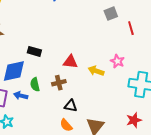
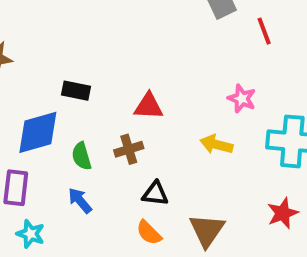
yellow arrow: (96, 71) -> (216, 144), moved
blue arrow: (21, 96) -> (80, 201), moved, turned 40

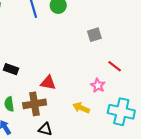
red line: (264, 31) -> (115, 66), moved, turned -40
brown cross: (129, 149) -> (35, 104), size x1.5

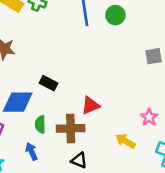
red triangle: (48, 83) -> (90, 105), turned -42

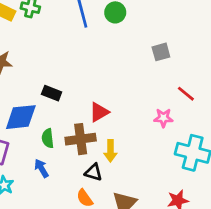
pink star: (149, 117) -> (163, 118), turned -30
yellow arrow: (125, 141) -> (110, 151), moved, turned -114

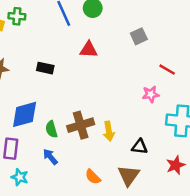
black rectangle: (52, 93) -> (45, 68), moved
red triangle: (99, 112) -> (89, 50), moved, turned 42
black triangle: (94, 172) -> (139, 147), moved

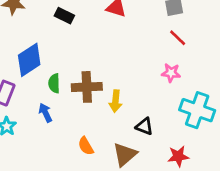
red line: (167, 70) -> (178, 38), moved
blue diamond: (25, 114) -> (29, 60), turned -32

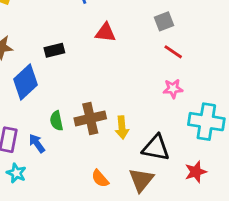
black rectangle: (64, 16) -> (54, 50), turned -30
blue diamond: (29, 60) -> (26, 82), moved
blue arrow: (45, 113) -> (37, 143), moved
black triangle: (144, 126) -> (156, 148), size x1.5

